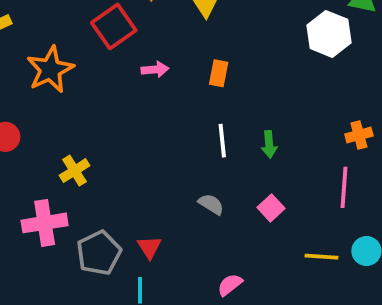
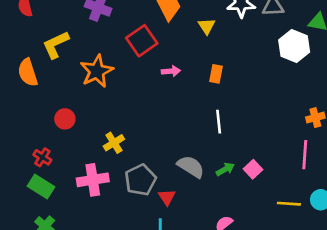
green arrow: (269, 144) -> (225, 169), moved, turned -114
gray semicircle: (211, 204) -> (191, 167), moved, size x1.5
gray pentagon: (99, 253) -> (140, 180), moved

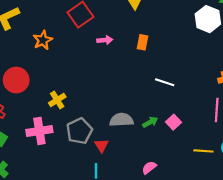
orange star: (97, 71) -> (43, 40), size x0.7
red circle: (65, 119) -> (16, 80), size x1.5
white line: (219, 122) -> (165, 82), moved, turned -66
gray semicircle: (191, 167) -> (121, 120), turned -35

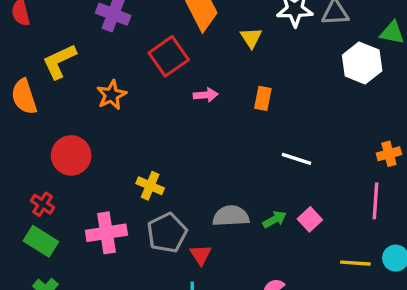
yellow cross: (57, 100) -> (150, 186), moved, turned -35

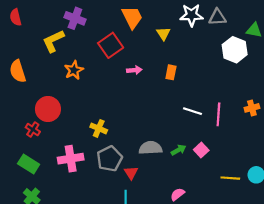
yellow L-shape: (59, 61) -> (53, 41), moved
pink line: (375, 201) -> (218, 114), moved
red cross: (43, 204) -> (33, 130), moved

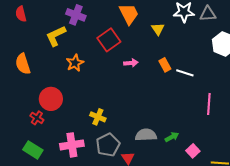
orange rectangle: (171, 72) -> (165, 65), turned -40
white line: (193, 111) -> (185, 73), moved
pink square: (201, 150) -> (193, 151), moved

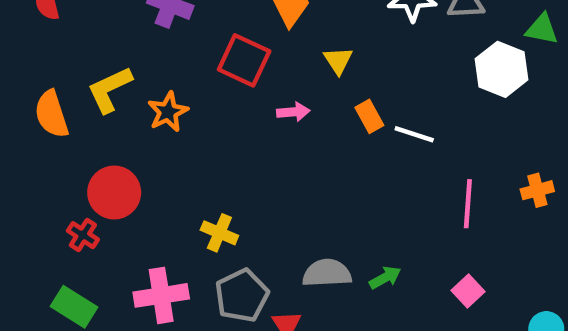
yellow triangle: (158, 29) -> (338, 60), moved
yellow L-shape: (56, 36) -> (110, 89), moved
red square: (109, 40) -> (244, 60), turned -30
pink square: (193, 151) -> (468, 291), moved

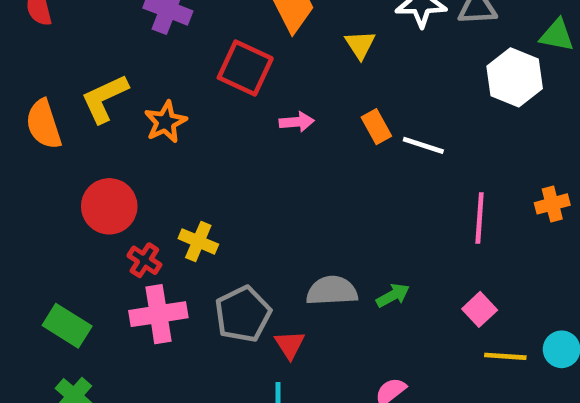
yellow triangle: (338, 60) -> (360, 45), moved
yellow cross: (219, 233) -> (198, 241), moved
red cross: (83, 235) -> (144, 260), moved

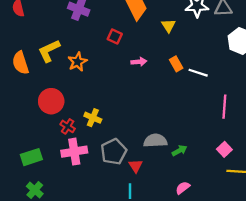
red square: (245, 68) -> (115, 37), size x0.6
green arrow: (393, 295) -> (179, 151), moved
green rectangle: (67, 326) -> (31, 157), turned -50

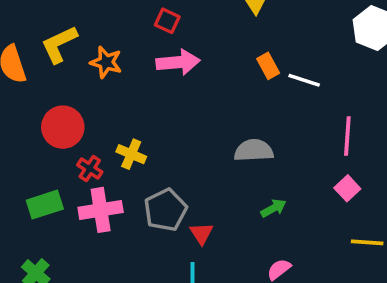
orange star: (77, 62) -> (106, 62), turned -30
pink arrow: (139, 62) -> (178, 62), moved, size x1.6
gray semicircle: (155, 141) -> (254, 151), moved
pink square: (224, 149) -> (347, 188), moved
green rectangle: (31, 157) -> (45, 205), moved

